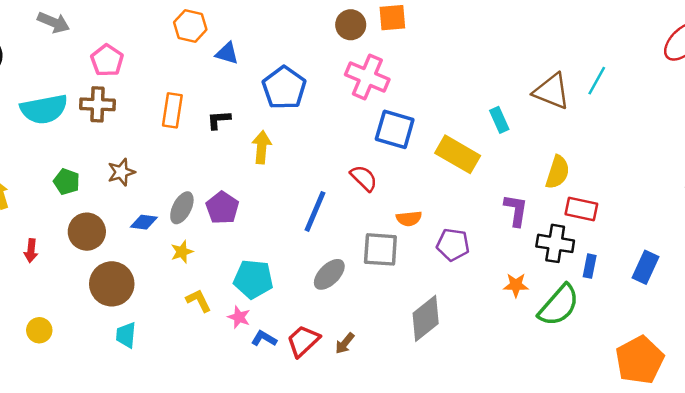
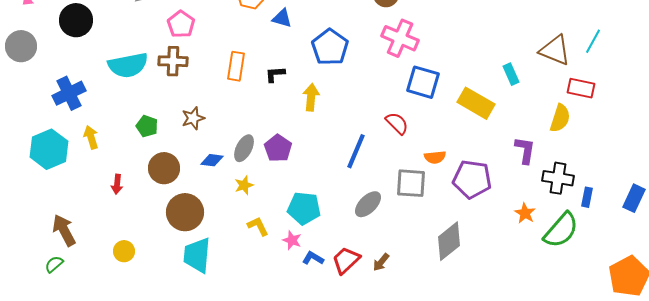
red rectangle: (581, 209) -> (581, 88), moved
purple pentagon: (453, 245) -> (472, 179), size x1.4
orange star: (516, 285) -> (525, 213), turned 30
cyan trapezoid: (126, 335) -> (197, 255), size x1.6

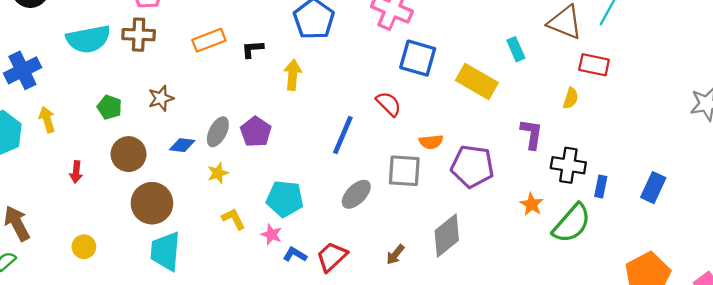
orange rectangle: (236, 66) -> (209, 40), turned 60
yellow semicircle: (560, 118) -> (571, 98), size x0.7
brown arrow: (381, 262) -> (395, 255), moved

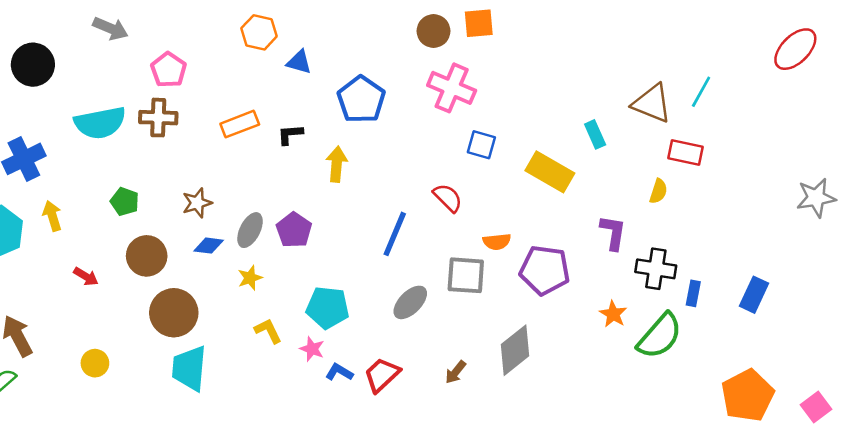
blue square: (418, 58) -> (481, 145), size x0.7
brown star: (161, 98) -> (197, 203), moved
red arrow: (76, 172) -> (86, 277), turned -65

